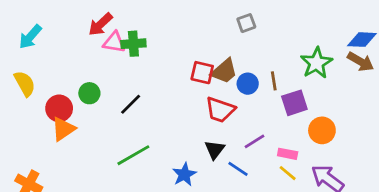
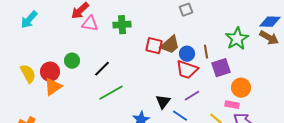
green cross: (133, 44) -> (122, 25), moved
yellow semicircle: (25, 84) -> (28, 74), moved
red trapezoid: (220, 110) -> (187, 70), moved
pink rectangle: (288, 154) -> (232, 105), moved
green line: (133, 155) -> (111, 93), moved

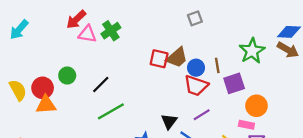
green cross: (122, 25) -> (111, 31), moved, turned -30
orange triangle: (53, 87) -> (46, 105), turned 30

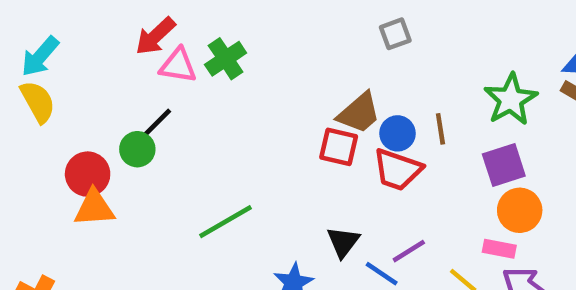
red square: (159, 59) -> (339, 147), moved
purple square: (234, 83) -> (504, 165), moved
black line: (101, 84) -> (155, 124), moved
yellow semicircle: (18, 90) -> (38, 102), moved
purple line: (202, 115) -> (409, 251), moved

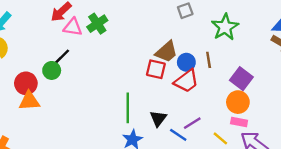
green star: (511, 99) -> (225, 27), moved
purple square: (504, 165) -> (241, 79), turned -35
red trapezoid: (397, 170) -> (186, 81), turned -56
orange circle: (520, 210) -> (238, 102), moved
green line: (226, 222) -> (128, 108), moved, turned -60

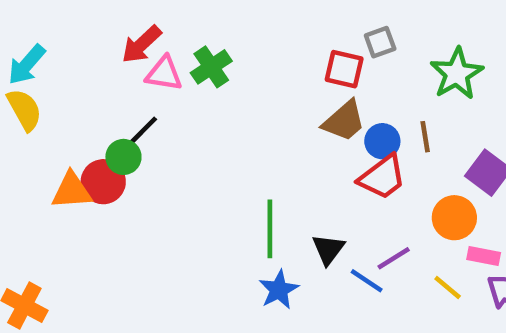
red square: (156, 69) -> (344, 69), moved
red circle: (26, 83) -> (103, 182), moved
orange triangle: (29, 101) -> (72, 191), moved
orange circle: (238, 102) -> (454, 218), moved

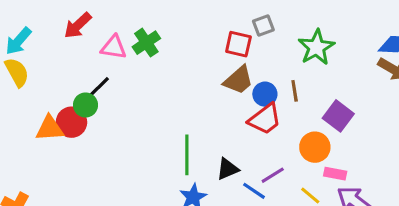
red arrow: (141, 44) -> (78, 25), moved
black triangle: (328, 249) -> (227, 169), turned 30

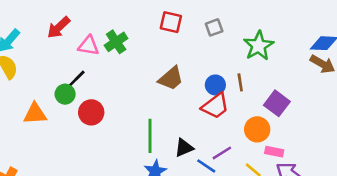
red square: (238, 44) -> (171, 22), moved
brown trapezoid: (238, 80) -> (171, 78), moved
red circle: (71, 122) -> (91, 112), moved

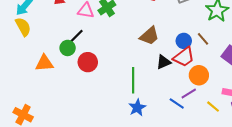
brown line: (240, 82) -> (203, 39), turned -32
orange circle: (257, 129) -> (199, 75), moved
black triangle: (184, 148) -> (164, 62), moved

